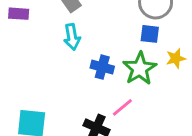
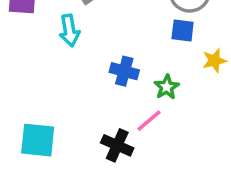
cyan arrow: (72, 37) -> (69, 31), moved
green star: (140, 69) -> (167, 87), moved, size x0.6

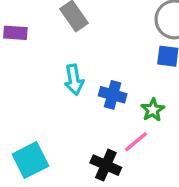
cyan arrow: (69, 31) -> (74, 80), moved
cyan square: (38, 140) -> (30, 160), turned -33

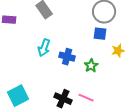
cyan arrow: (74, 80) -> (44, 48), turned 30
pink line: (136, 142) -> (86, 98), moved, turned 63

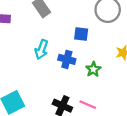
blue square: (100, 34) -> (81, 34), moved

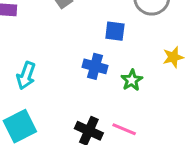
cyan arrow: (41, 49) -> (26, 76), moved

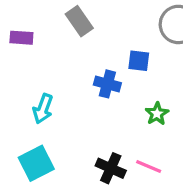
blue cross: (95, 66) -> (107, 84), moved

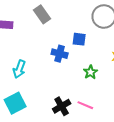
black cross: (111, 168) -> (62, 106), turned 36

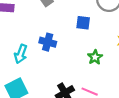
blue cross: (60, 54) -> (48, 42), moved

